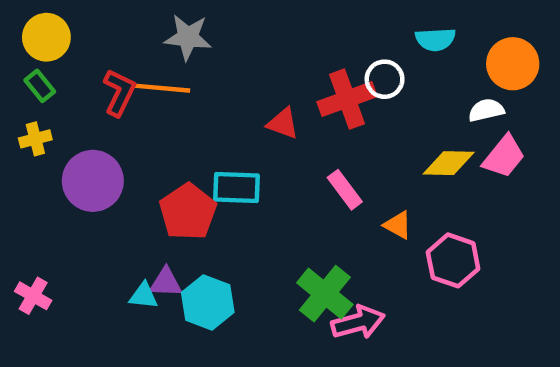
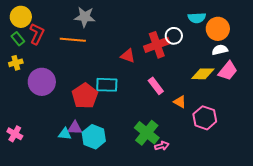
orange circle: (513, 64) -> (218, 29), moved
red L-shape: (119, 92) -> (37, 34), moved
pink arrow: (358, 322) -> (162, 146), size x0.6

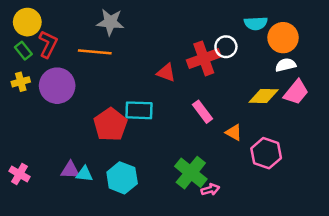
purple circle: (42, 82) -> (57, 86), moved
purple triangle: (75, 128) -> (70, 170), moved

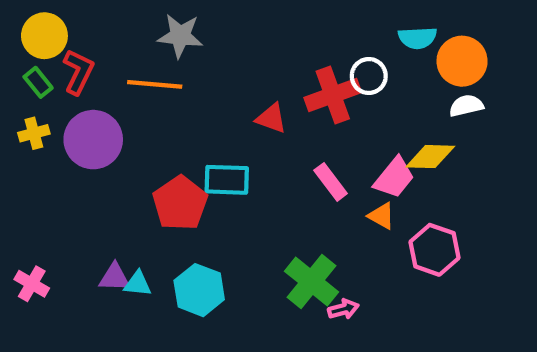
pink trapezoid: (296, 92) -> (394, 178), moved

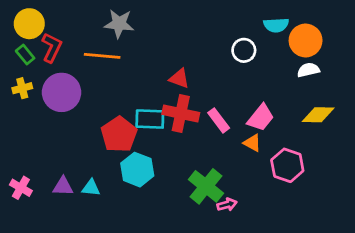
red cross: (333, 95) -> (181, 113), moved, turned 32
yellow diamond: (430, 157) -> (318, 115), moved
purple triangle: (114, 277) -> (63, 186), moved
cyan hexagon: (199, 290) -> (137, 170), moved

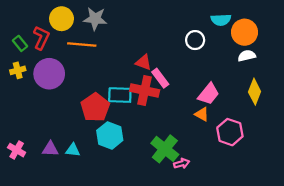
yellow circle: (29, 24) -> (62, 19), moved
yellow diamond: (318, 115) -> (255, 92), turned -70
pink rectangle: (219, 120) -> (160, 78), moved

